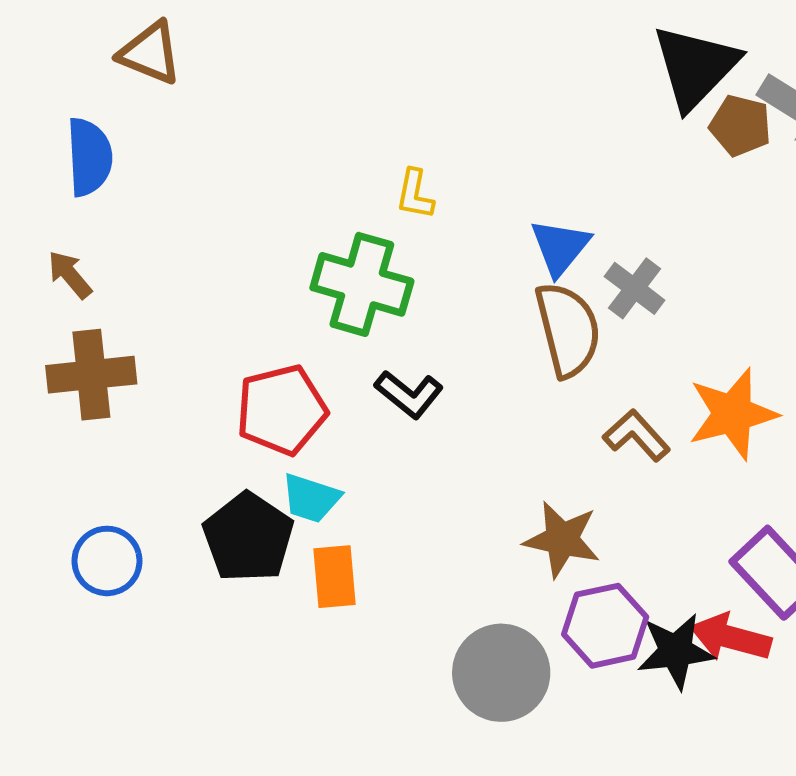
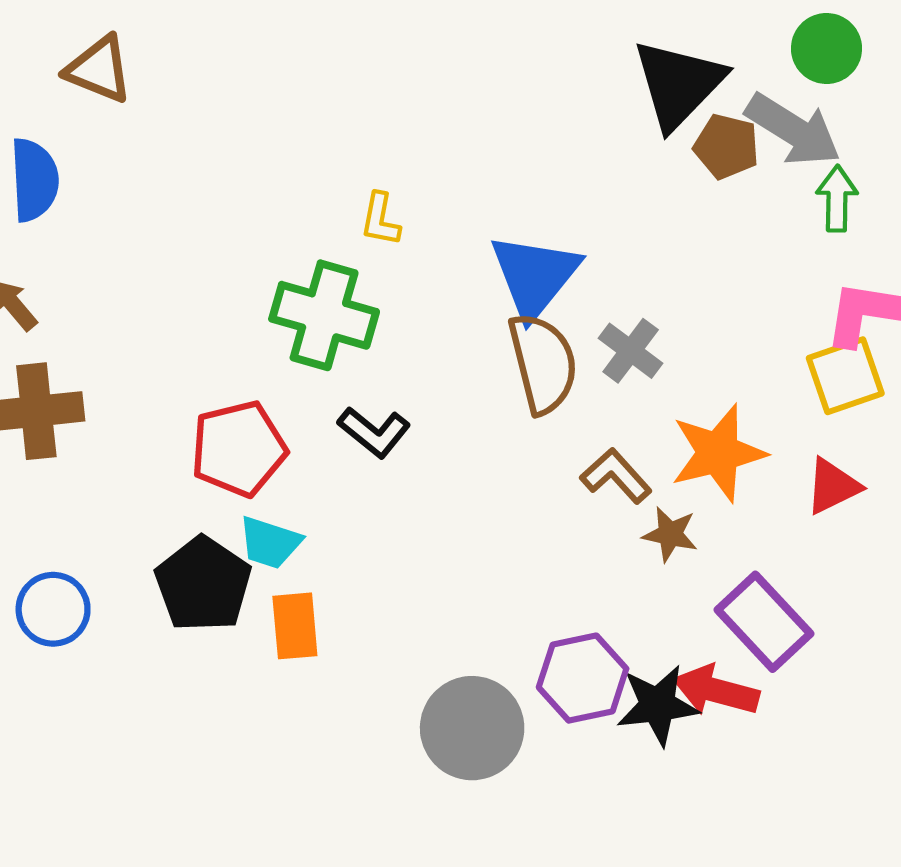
blue triangle: (560, 247) -> (535, 276), size x1.4
gray cross: (635, 288) -> (631, 351), moved
brown star: (562, 539) -> (670, 534), moved, size x0.7

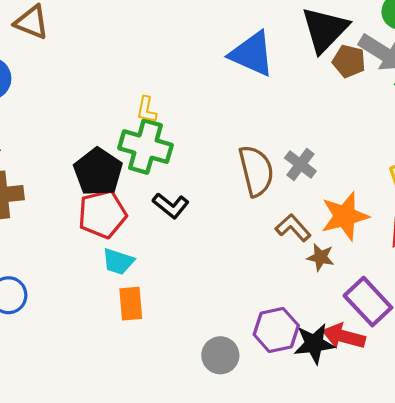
yellow L-shape: (380, 219) -> (147, 110), moved
blue triangle: (535, 276) -> (252, 54), moved, turned -45
black pentagon: (203, 584) -> (98, 172), moved
gray circle: (472, 728) -> (220, 355), size x0.7

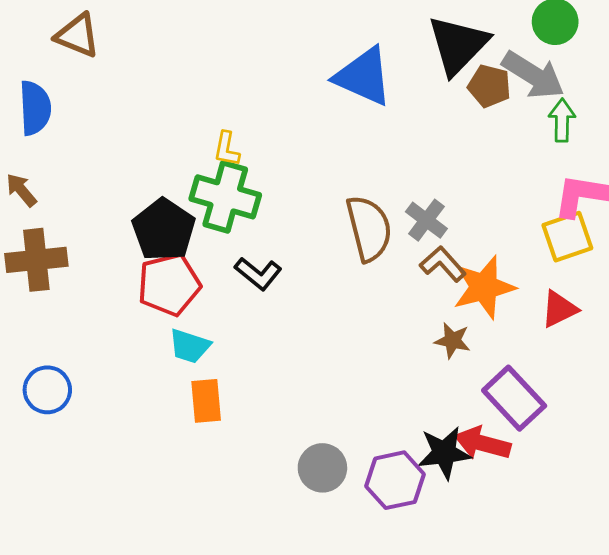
brown L-shape: (293, 228) -> (443, 264), moved
purple hexagon: (276, 330) -> (395, 480), moved

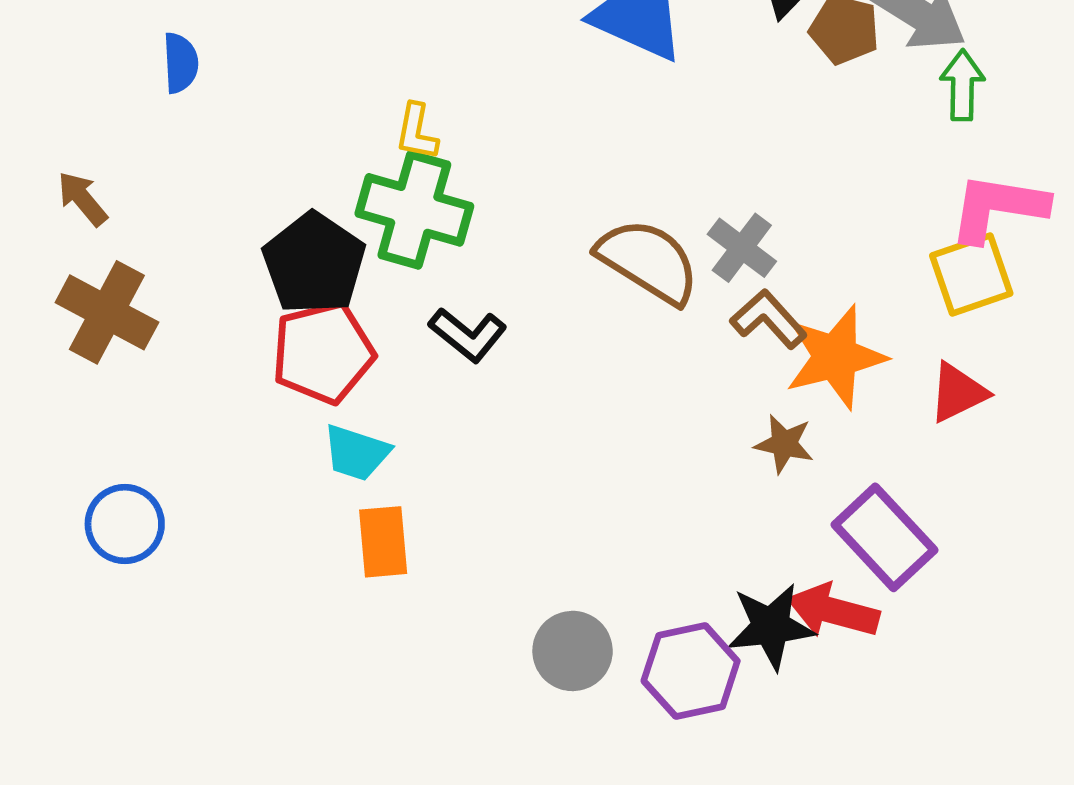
blue semicircle: (35, 108) -> (180, 63), moved, size x0.7
brown semicircle: (369, 228) -> (648, 261), turned -44
brown cross: (36, 260) -> (107, 312), turned 34

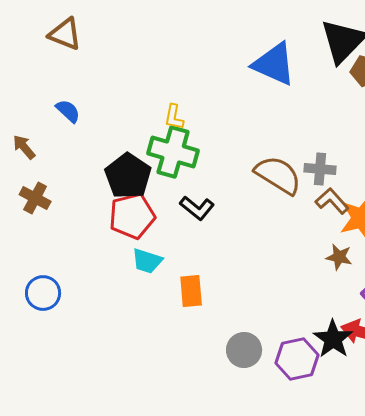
blue semicircle: (180, 63) -> (68, 111), moved, turned -44
gray cross: (742, 248) -> (320, 169), turned -32
brown cross: (107, 312) -> (35, 198), size x0.7
orange rectangle: (383, 542) -> (191, 291), moved
black star: (771, 626) -> (333, 339), turned -30

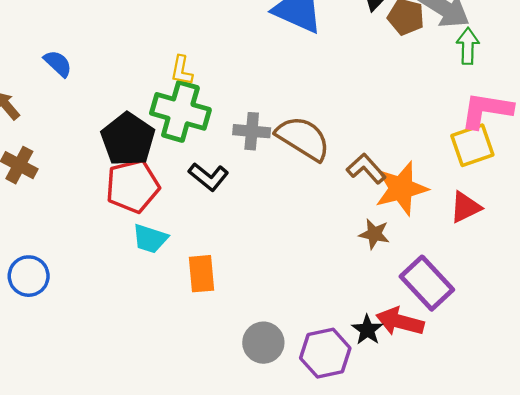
gray cross: (320, 169) -> (252, 131), moved
black star: (333, 339) -> (367, 330), size x0.7

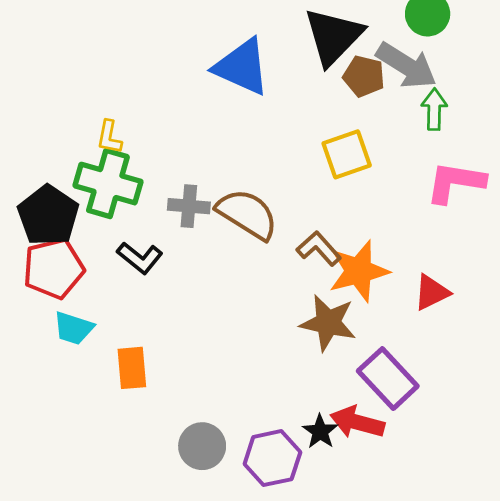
yellow square: (472, 145) -> (347, 154), moved
brown star: (374, 234) -> (328, 323), size x1.6

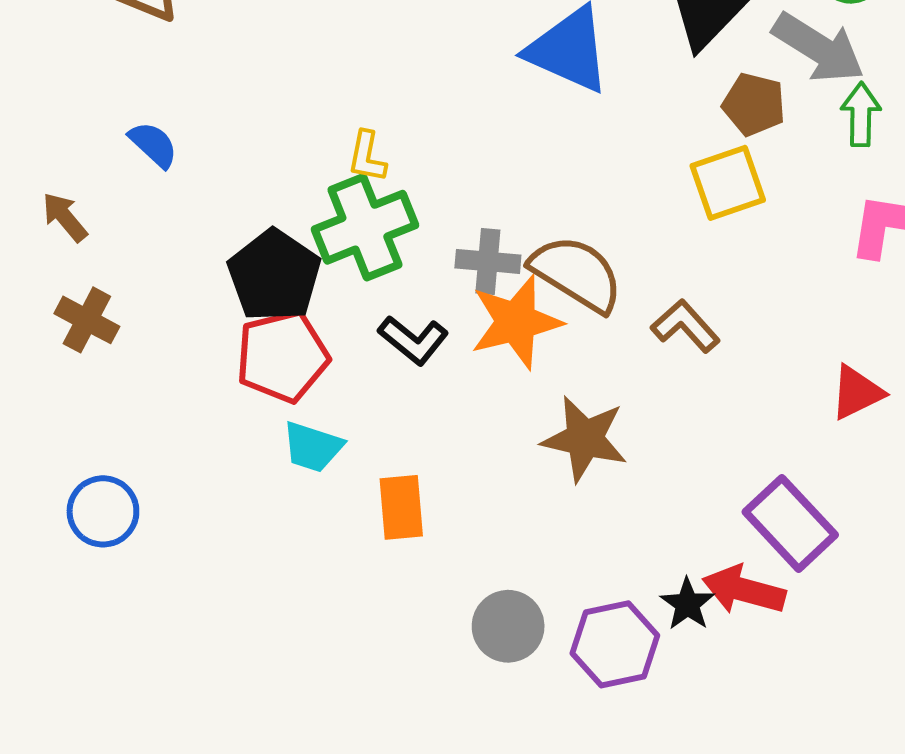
brown pentagon: (364, 76) -> (754, 104), moved
green cross: (108, 184) -> (365, 227), turned -38
orange star: (359, 271) -> (516, 322), moved
brown star: (328, 323) -> (585, 439), moved

